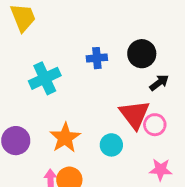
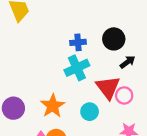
cyan cross: (45, 78) -> (77, 68), moved

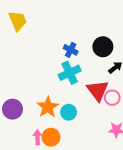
blue cross: (78, 42) -> (71, 50), turned 32
cyan circle: (90, 112) -> (69, 112), moved

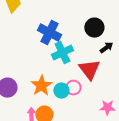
blue cross: (71, 50) -> (49, 33), moved, size x1.6
pink circle: (112, 98) -> (73, 88), moved

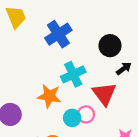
blue cross: (49, 33) -> (58, 34), moved, turned 30
orange star: (41, 86) -> (49, 96), moved, turned -30

